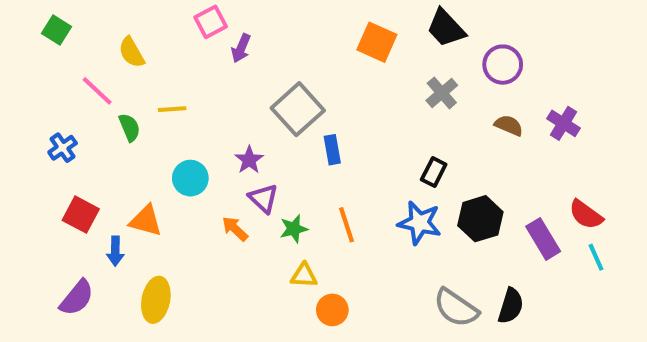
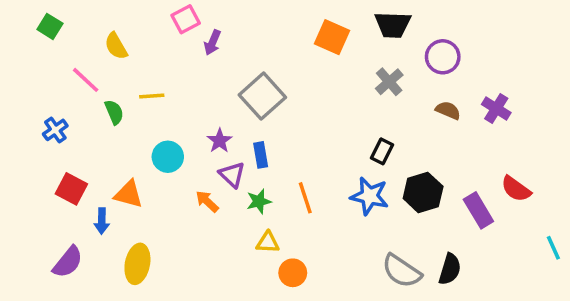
black trapezoid: (446, 28) -> (393, 25), turned -45
blue rectangle: (332, 150) -> (261, 155), moved
cyan line: (596, 257) -> (553, 248), moved

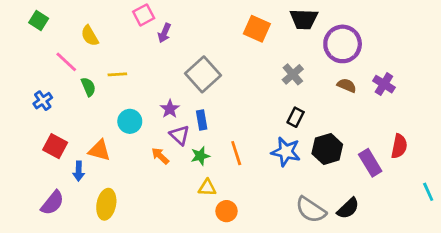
purple circle: (443, 57) -> (343, 44), size x1.4
gray cross: (389, 82) -> (293, 74), moved
red semicircle: (516, 189) -> (399, 146), turned -115
black semicircle: (450, 269) -> (348, 208), turned 30

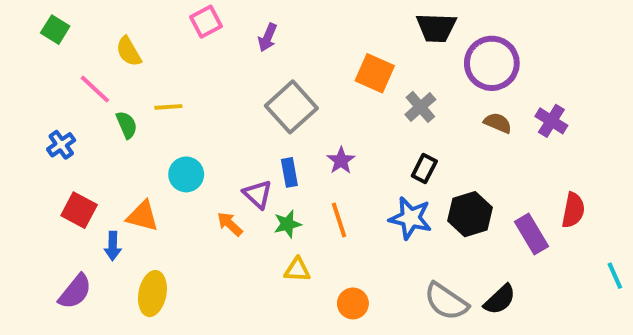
orange square: (257, 29) -> (375, 73), moved
purple arrow: (164, 33) -> (268, 38), moved
purple star: (170, 109) -> (341, 161), moved
orange circle: (226, 211) -> (353, 303), moved

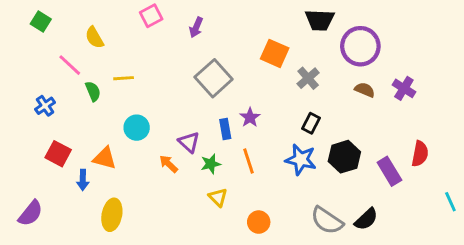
blue rectangle: (289, 172) -> (225, 129), moved
yellow triangle: (297, 270) -> (218, 197), turned 42
purple semicircle: (75, 292) -> (31, 213), moved

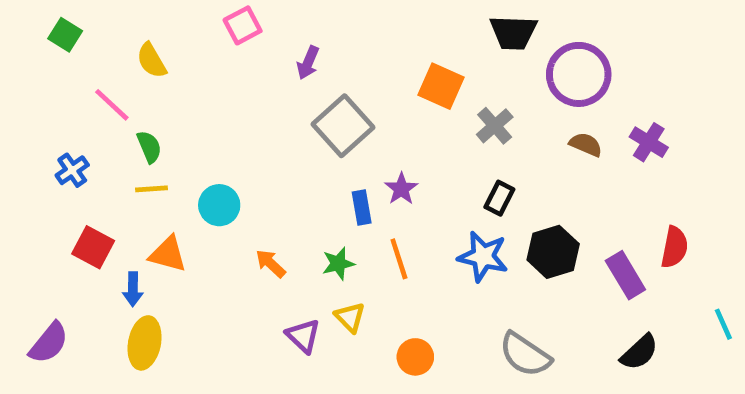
purple arrow: (196, 27) -> (308, 63), moved
yellow line: (124, 78) -> (152, 189), moved
purple triangle: (189, 142) -> (303, 336), moved
yellow ellipse: (112, 215) -> (145, 343), moved
black semicircle: (366, 219) -> (639, 352), moved

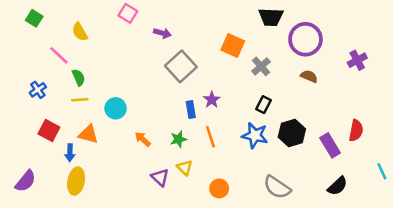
pink square: (243, 25) -> (128, 13), turned -30
purple arrow: (308, 63) -> (162, 33), turned -98
purple cross: (649, 142) -> (357, 60), moved, turned 30

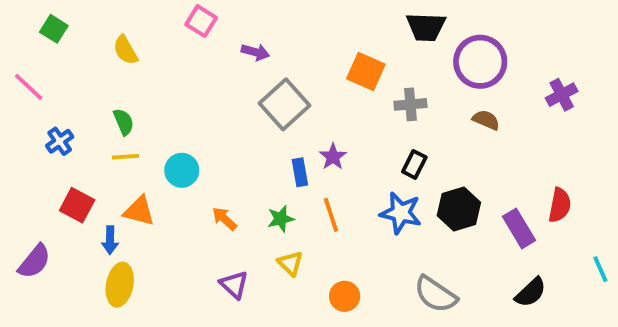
pink line: (59, 55) -> (29, 87), moved
gray cross: (261, 66) -> (410, 104), turned 36
purple triangle: (160, 177) -> (234, 285), moved
purple semicircle: (26, 181) -> (34, 261), moved

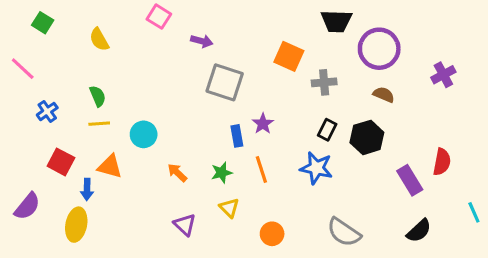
gray square: (284, 104) -> (225, 82), turned -30
black hexagon: (459, 209) -> (367, 137), moved
yellow ellipse: (120, 285) -> (76, 225), moved

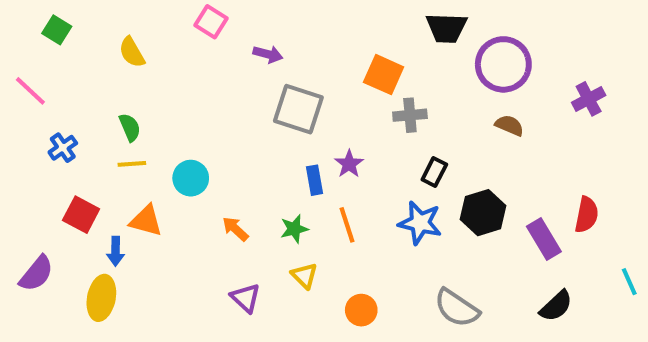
gray cross: (324, 82) -> (410, 115), moved
black hexagon: (367, 137) -> (483, 213), moved

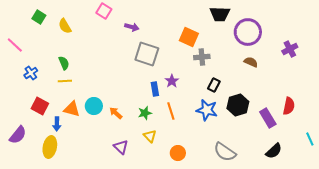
green square: (57, 30) -> (39, 17), moved
cyan circle: (191, 178) -> (94, 106), moved

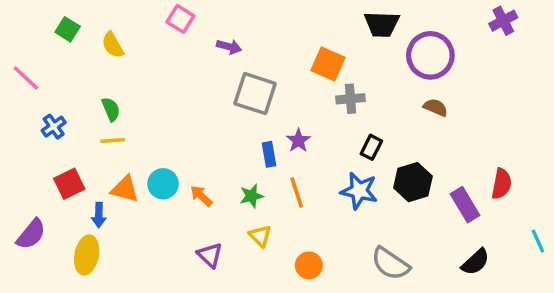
purple cross: (290, 49) -> (503, 21), moved
red square: (40, 106) -> (69, 184), turned 36

